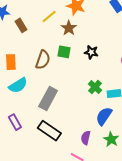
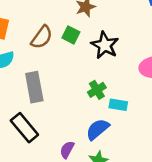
black star: (91, 52) -> (105, 45), size x1.5
gray rectangle: (48, 98) -> (34, 87), turned -55

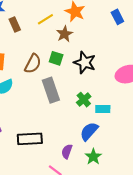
gray rectangle: (34, 87) -> (51, 90), moved
black rectangle: (24, 128) -> (30, 139), turned -45

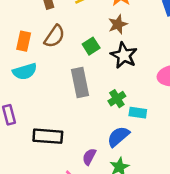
brown star: (65, 34) -> (118, 24), moved
green square: (56, 58) -> (91, 46), turned 32
brown semicircle: (33, 64) -> (54, 36), moved

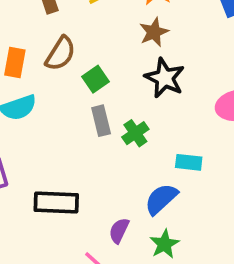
green square: (91, 46) -> (95, 79), moved
gray rectangle: (80, 82) -> (101, 121), size x0.7
green cross: (117, 99) -> (135, 133), moved

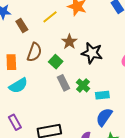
brown star: (154, 32) -> (69, 42), moved
cyan rectangle: (189, 162) -> (102, 95), moved

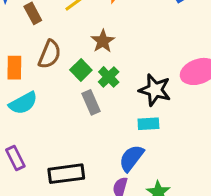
black star: (92, 53) -> (155, 90), moved
green cross: (83, 85) -> (109, 77), moved
blue semicircle: (104, 117) -> (131, 158), moved

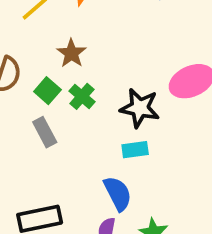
gray rectangle: (91, 102) -> (45, 132), moved
blue semicircle: (131, 158) -> (118, 193), turned 120

